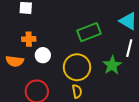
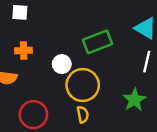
white circle: (43, 55) -> (62, 64), moved
green star: (112, 65) -> (134, 100), moved

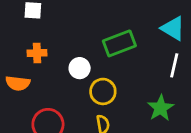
yellow circle: (83, 85) -> (103, 91), size x0.7

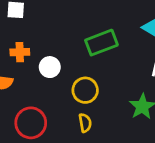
white circle: (80, 68) -> (50, 67), moved

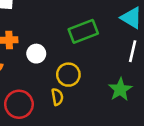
yellow semicircle: (85, 123) -> (57, 97), moved

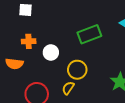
yellow semicircle: (57, 97) -> (68, 88), turned -136

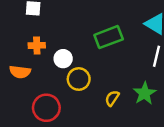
yellow circle: (77, 70) -> (79, 79), moved
yellow semicircle: (68, 88) -> (112, 98), moved

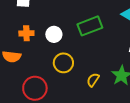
white circle: (63, 59) -> (54, 34), moved

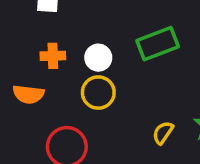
yellow circle: (63, 63) -> (98, 93), moved

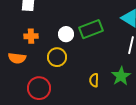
white circle: (98, 58) -> (66, 34), moved
yellow semicircle: (163, 133) -> (94, 80), turned -32

